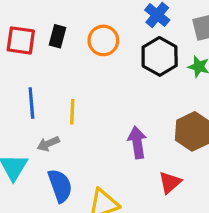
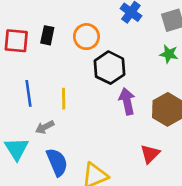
black hexagon: (160, 56) -> (109, 68), moved
purple arrow: (137, 142) -> (127, 101), moved

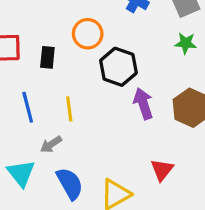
black rectangle: (47, 35) -> (47, 57), moved
red triangle: (150, 154) -> (162, 170), moved

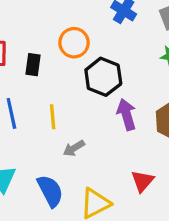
gray arrow: (51, 144) -> (74, 148), moved

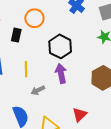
orange circle: (74, 43) -> (34, 18), moved
purple arrow: (127, 114) -> (61, 73), moved

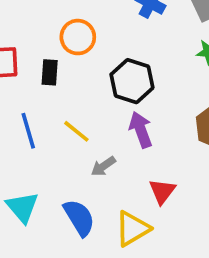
yellow line: (26, 69) -> (76, 131), turned -42
red triangle: (80, 115) -> (162, 191), moved

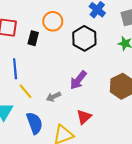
black hexagon: (132, 81) -> (84, 38), moved
purple arrow: (141, 130) -> (78, 80), turned -132
yellow line: (76, 131) -> (26, 91), moved

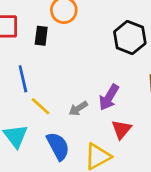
black hexagon: (84, 38) -> (130, 37), moved
purple arrow: (78, 80) -> (109, 97), moved

